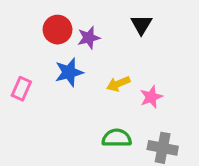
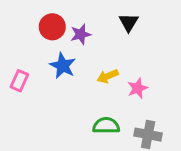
blue star: (69, 72) -> (63, 66), turned -30

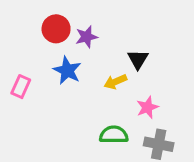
black triangle: (129, 22) -> (138, 59), moved
pink star: (138, 88) -> (147, 107), moved

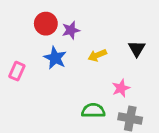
black triangle: (138, 59) -> (137, 49), moved
yellow arrow: (115, 82) -> (97, 55), moved

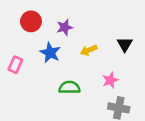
red circle: (46, 24) -> (31, 21), moved
green semicircle: (93, 111) -> (69, 87), moved

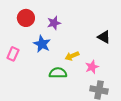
black triangle: (125, 44) -> (104, 37), turned -32
yellow arrow: (89, 50) -> (72, 56), moved

